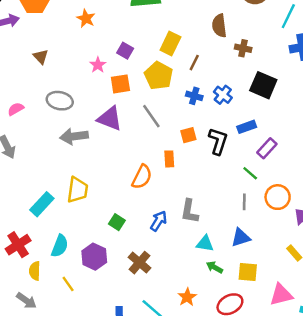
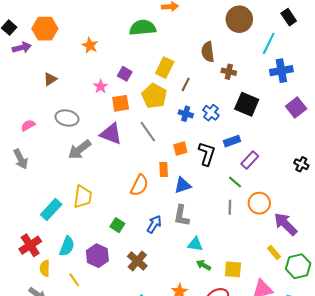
brown triangle: (41, 57) -> (50, 79), turned 40
gray arrow: (74, 136) -> (80, 150), turned -30
blue triangle: (241, 238) -> (183, 185), moved

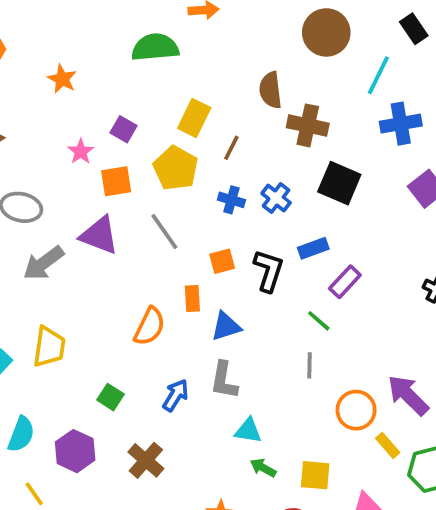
brown cross: (229, 72) -> (308, 125), size x1.5
orange circle: (259, 203) -> (356, 410), moved

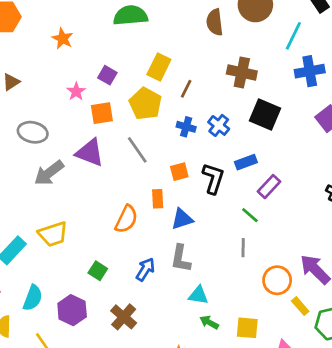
brown semicircle: (270, 90) -> (215, 22), moved
yellow trapezoid: (49, 347) -> (53, 234), turned 64

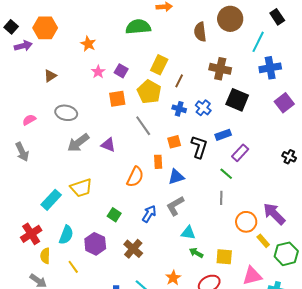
pink star: (76, 91) -> (98, 72), moved
purple triangle: (90, 153) -> (108, 145), moved, size x0.7
gray L-shape: (181, 259) -> (175, 206), turned 50

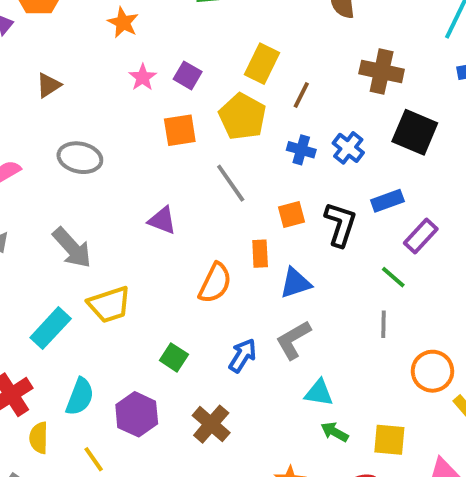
gray arrow: (78, 143) -> (72, 248), moved, turned -95

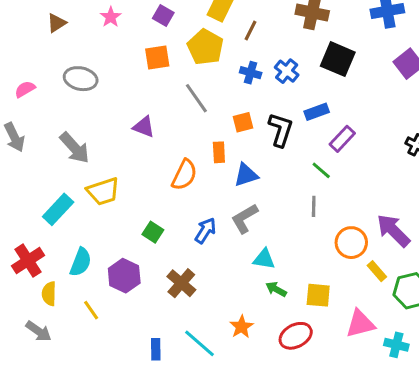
pink star: (143, 77) -> (111, 17), moved

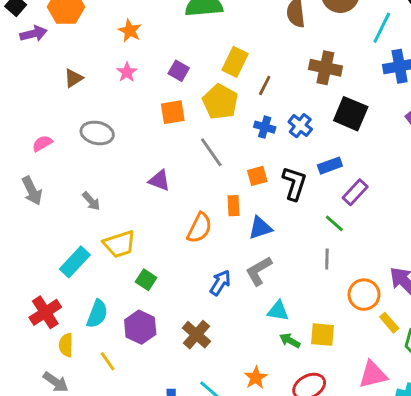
gray arrow: (75, 148) -> (91, 201), size x0.6
green square: (153, 232) -> (146, 280), moved
yellow square: (318, 295) -> (322, 335), moved

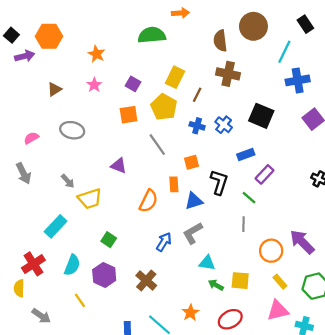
brown cross: (325, 68) -> (228, 74), moved
black L-shape: (294, 183) -> (219, 182), moved
yellow trapezoid: (119, 244) -> (90, 199), moved
yellow rectangle: (389, 323) -> (280, 282), moved
yellow semicircle: (66, 345) -> (19, 288), moved

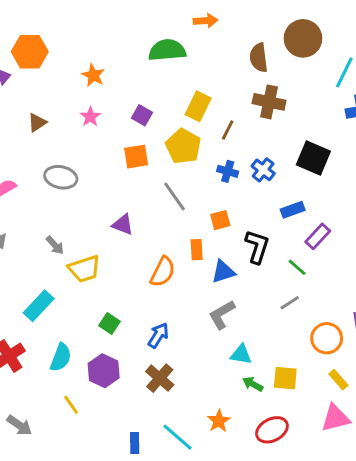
gray line: (243, 224) -> (290, 303), turned 56
blue arrow: (164, 242) -> (158, 335), moved

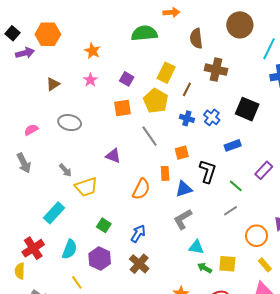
brown semicircle: (259, 58) -> (196, 38), moved
purple rectangle: (318, 236) -> (264, 170), moved

